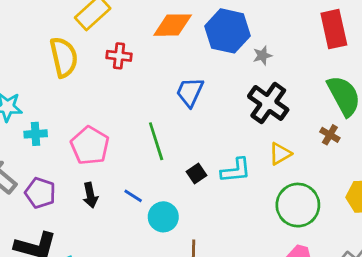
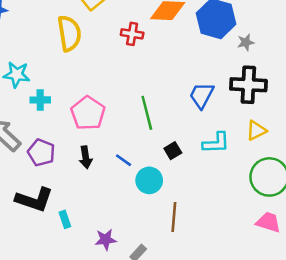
red cross: (119, 56) -> (132, 34), moved
blue trapezoid: (190, 92) -> (202, 95), moved
black cross: (268, 103) -> (248, 85), turned -36
black square: (196, 173) -> (173, 151), moved

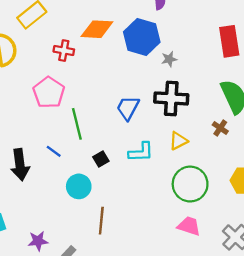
pink pentagon: (88, 113) -> (49, 92), moved
black arrow: (86, 157) -> (20, 165), size x1.5
blue line: (123, 160) -> (54, 151), moved

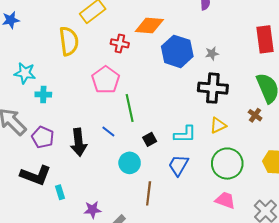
blue hexagon: (142, 37) -> (177, 51), moved
blue trapezoid: (128, 108) -> (179, 165), moved

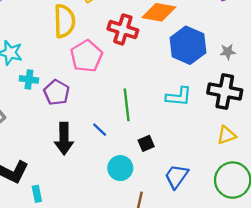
red cross: (120, 43) -> (123, 29), size x1.4
pink pentagon: (106, 80) -> (86, 56), moved
cyan L-shape: (185, 134) -> (179, 97), moved
purple pentagon: (43, 137) -> (57, 92), moved

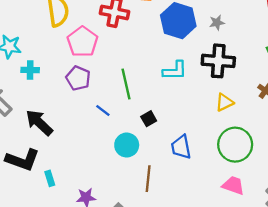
purple pentagon: (57, 92) -> (78, 78), moved
black arrow: (64, 139) -> (39, 123), moved, turned 140
blue trapezoid: (176, 176) -> (181, 147), turned -40

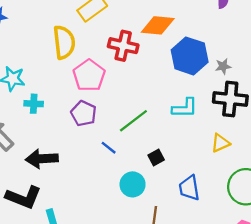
gray star: (217, 23) -> (223, 66), moved
green line: (126, 84) -> (133, 121), turned 64
yellow triangle: (224, 102) -> (220, 143), moved
black arrow: (39, 123) -> (42, 159), turned -48

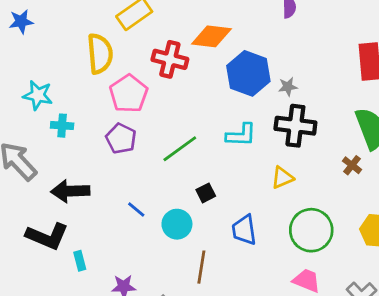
blue line: (109, 148) -> (136, 209), moved

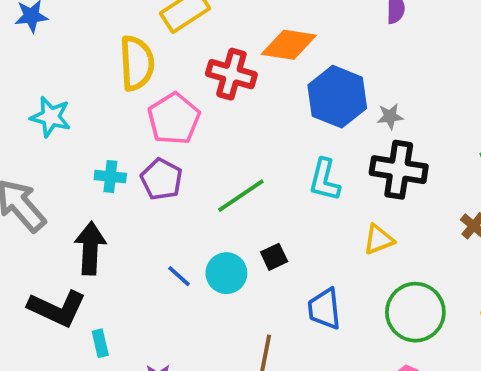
cyan cross: (62, 126) -> (110, 177), moved
cyan L-shape: (241, 135) -> (325, 180), turned 100
black arrow: (70, 191) -> (90, 248), turned 93
cyan circle: (177, 224) -> (226, 273), moved

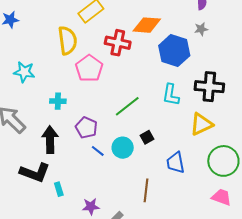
gray star: (390, 116) -> (201, 29), moved
purple pentagon: (162, 179) -> (86, 128), moved
yellow triangle: (379, 240) -> (201, 124), size x1.4

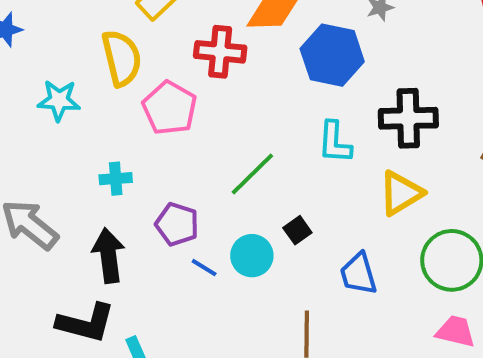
cyan star: (24, 72) -> (59, 100), moved

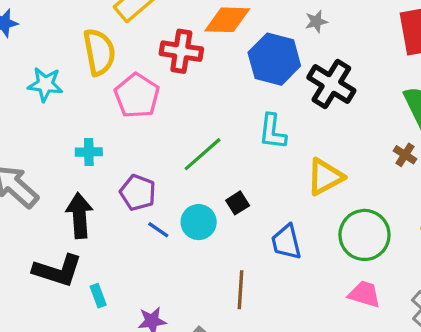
black cross: (408, 118) -> (331, 84), moved, turned 30

